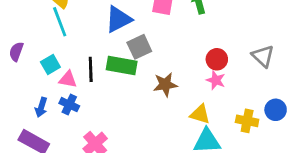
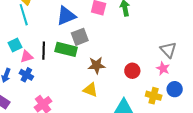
red circle: (217, 59) -> (132, 71), moved
pink triangle: (68, 79) -> (27, 57), turned -32
pink star: (216, 80) -> (163, 68), moved
yellow triangle: (200, 114) -> (90, 90), moved

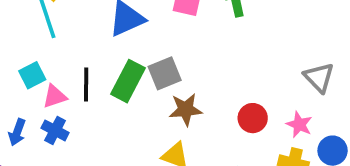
gray square: (80, 37) -> (165, 73), moved
green rectangle: (66, 49) -> (128, 81), turned -75
pink star: (163, 68) -> (299, 125), moved

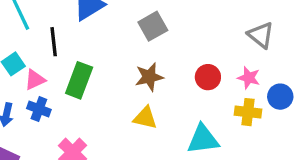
gray square: (165, 73) -> (153, 26), moved
green rectangle: (128, 81) -> (79, 80), moved
black line: (86, 84) -> (54, 42), moved

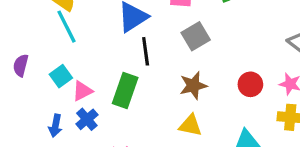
black line: (54, 42) -> (146, 51), moved
blue cross: (39, 109) -> (87, 119), turned 30

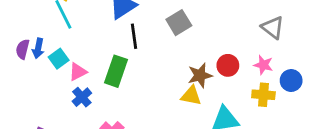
brown star: (193, 86) -> (200, 75), moved
yellow triangle: (190, 125) -> (191, 96), moved
blue arrow: (55, 126) -> (38, 48), moved

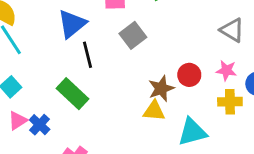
green rectangle: (116, 71) -> (72, 94), turned -60
pink triangle: (78, 72) -> (18, 121), moved

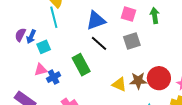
black line: (87, 55) -> (99, 43), turned -54
red circle: (189, 75) -> (159, 78), size x1.5
yellow triangle: (154, 111) -> (119, 84), moved

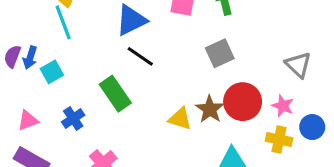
gray square: (132, 41) -> (220, 53), moved
pink triangle: (41, 70) -> (28, 120), moved
brown star: (138, 81) -> (210, 109), turned -30

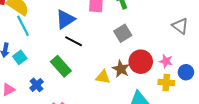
gray triangle: (298, 65) -> (180, 26), moved

